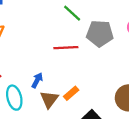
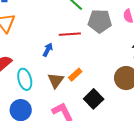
blue arrow: (37, 80) -> (48, 50), moved

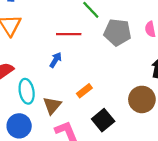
red line: (70, 34) -> (69, 34), moved
brown triangle: (56, 80) -> (52, 106), moved

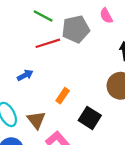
red line: (69, 34) -> (48, 43), moved
blue arrow: (56, 60) -> (25, 75), turned 49

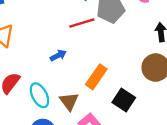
orange rectangle: (63, 96) -> (96, 77), size x1.5

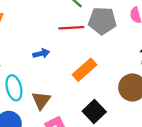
orange rectangle: (96, 77) -> (84, 70), moved

